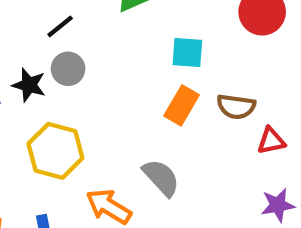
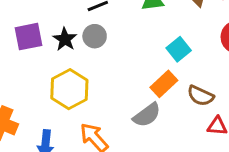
cyan square: (187, 52) -> (179, 49), turned 30
gray semicircle: (161, 178) -> (147, 115), moved, turned 80

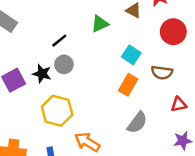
brown semicircle: (201, 96) -> (162, 73), moved
gray semicircle: (147, 115) -> (137, 123), moved

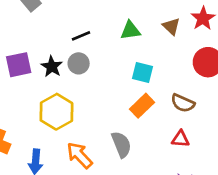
cyan square: (131, 55) -> (143, 72), moved, turned -36
red triangle: (179, 104) -> (180, 139), moved
gray semicircle: (137, 123) -> (121, 144), moved, turned -75

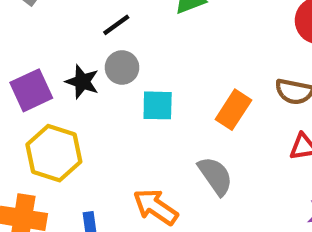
cyan square: (143, 72) -> (158, 105), moved
yellow hexagon: (56, 112) -> (54, 153), moved

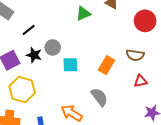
black line: (116, 25) -> (29, 30), moved

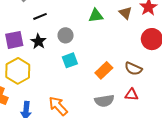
gray circle: (53, 47) -> (66, 35), moved
cyan square: (70, 65) -> (70, 60), turned -35
gray semicircle: (99, 97) -> (104, 101), moved, turned 102

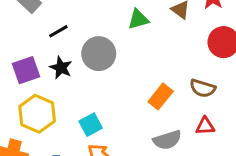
gray circle: (66, 35) -> (99, 54), size x1.5
cyan square: (70, 60) -> (91, 125), moved

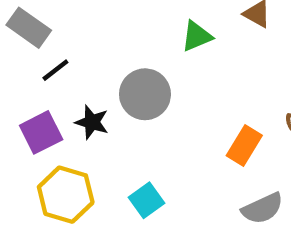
black line: (58, 31) -> (55, 70), moved

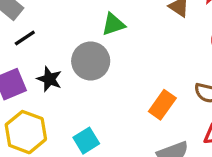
green triangle: (197, 36) -> (113, 24), moved

